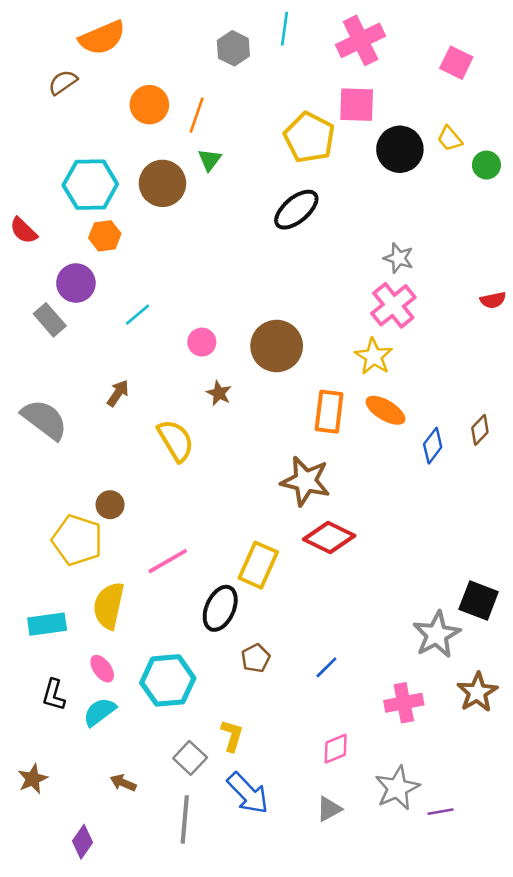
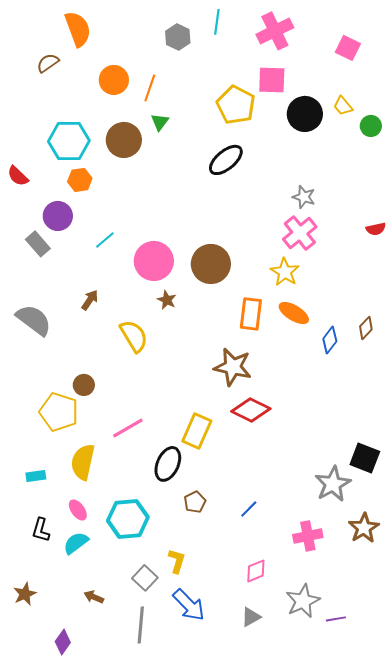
orange semicircle: (102, 38) -> (78, 29), turned -87
pink circle: (202, 342) -> (154, 261), size x1.8
cyan rectangle: (47, 624) -> (36, 476), size x0.7

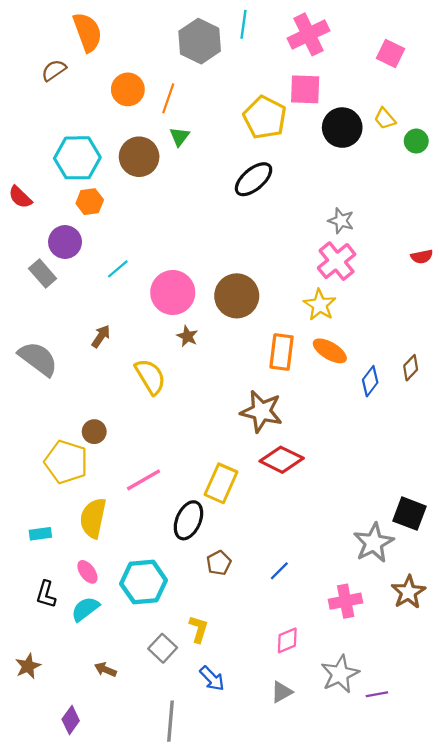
gray hexagon: (178, 37) -> (200, 41), size x1.5
blue arrow: (189, 605) -> (212, 679), size x0.7
gray line: (141, 625) -> (170, 721), moved

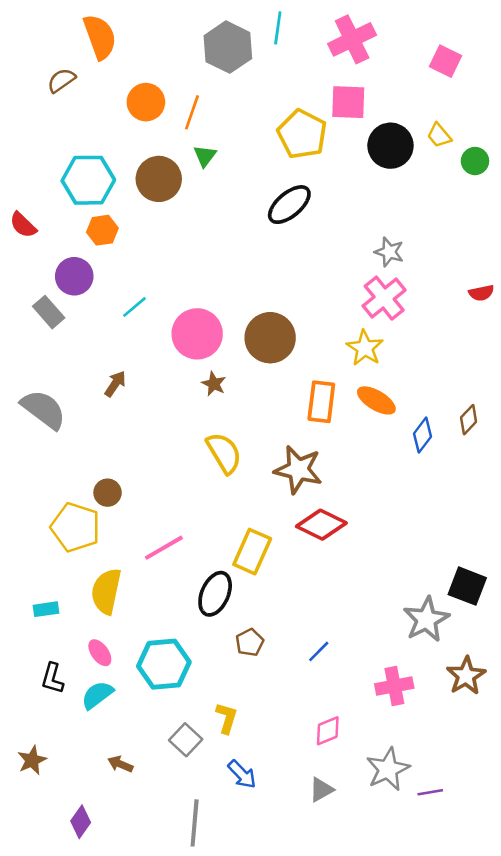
yellow semicircle: (150, 377) -> (224, 453), moved

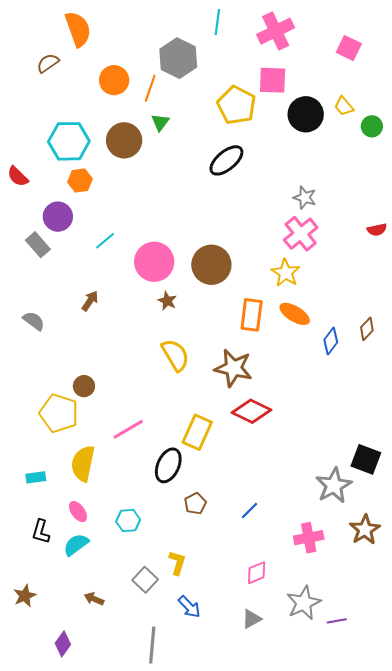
gray hexagon: (228, 47) -> (178, 58), moved
gray semicircle: (43, 409) -> (34, 321), size x0.6
cyan hexagon: (164, 664) -> (128, 521), size x0.6

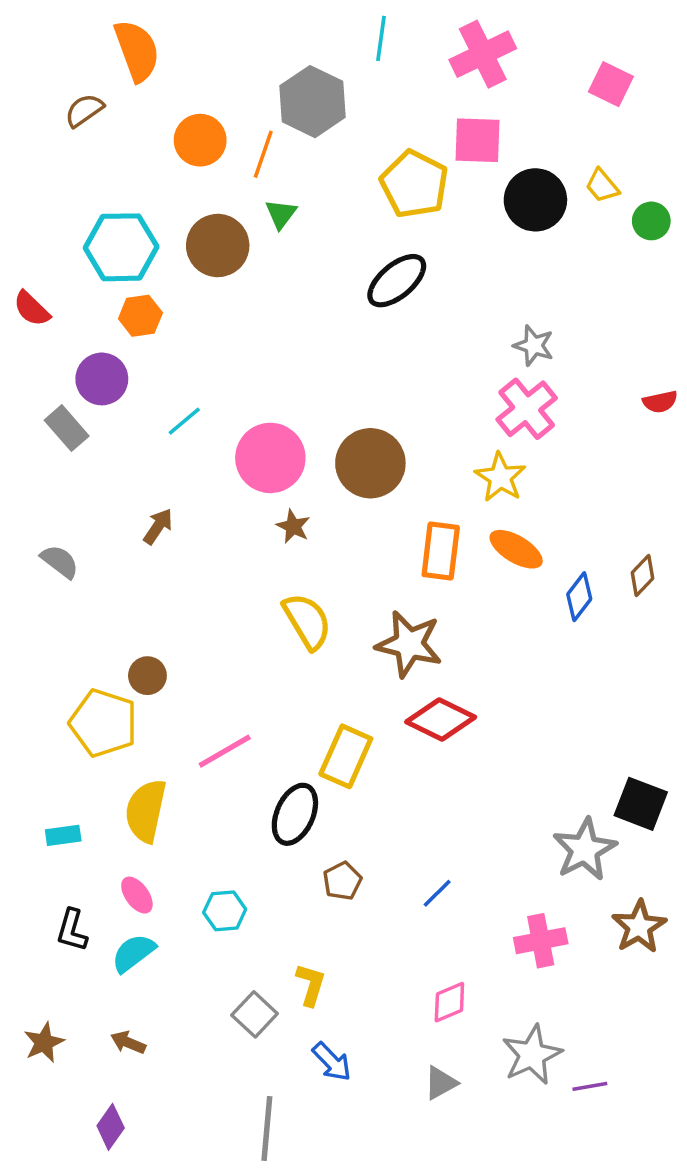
brown arrow: (94, 599) -> (128, 1043), moved

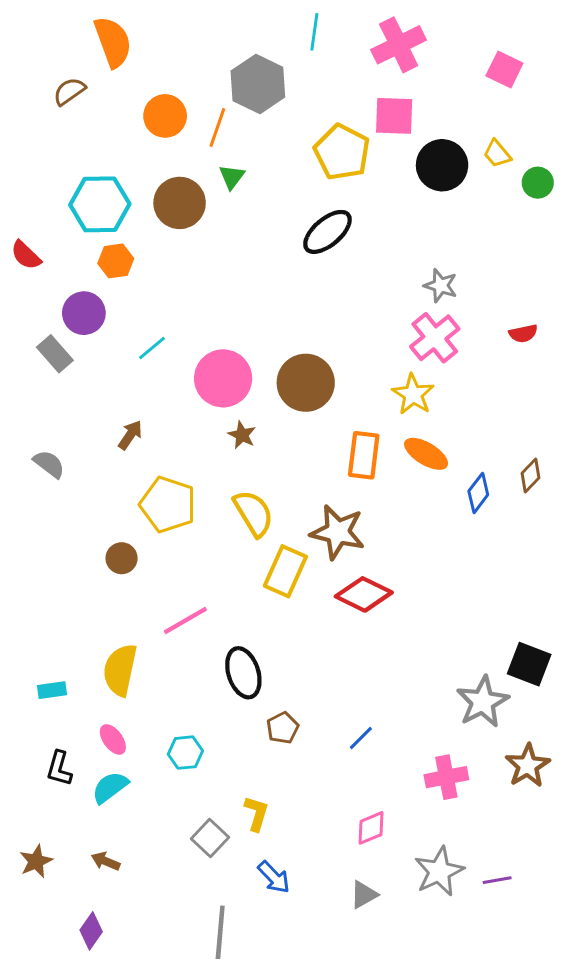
red semicircle: (660, 402) -> (523, 333), moved
yellow pentagon: (104, 723) -> (168, 505), moved
yellow rectangle: (346, 756) -> (285, 571), moved
black ellipse: (295, 814) -> (243, 673), turned -42
purple line: (590, 1086) -> (497, 880), moved

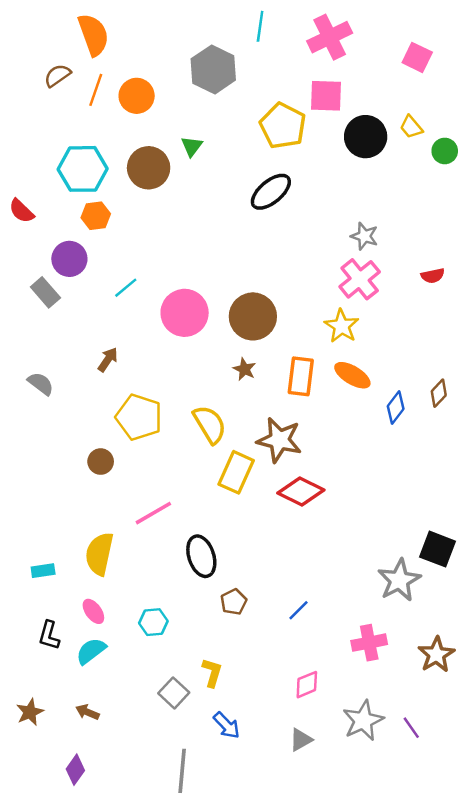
orange line: (217, 128) -> (96, 90), moved
brown star: (242, 435) -> (244, 369), moved
brown star: (528, 766) -> (436, 655), moved
purple line: (497, 880) -> (411, 728), turned 65

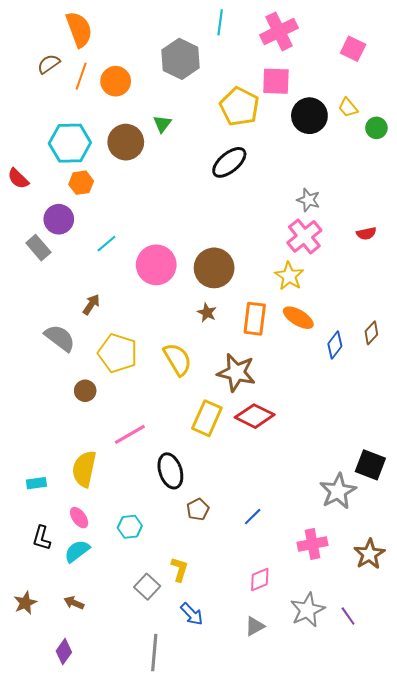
gray semicircle: (41, 384) -> (60, 338), moved, size x1.4
yellow rectangle: (236, 472) -> (207, 418), moved

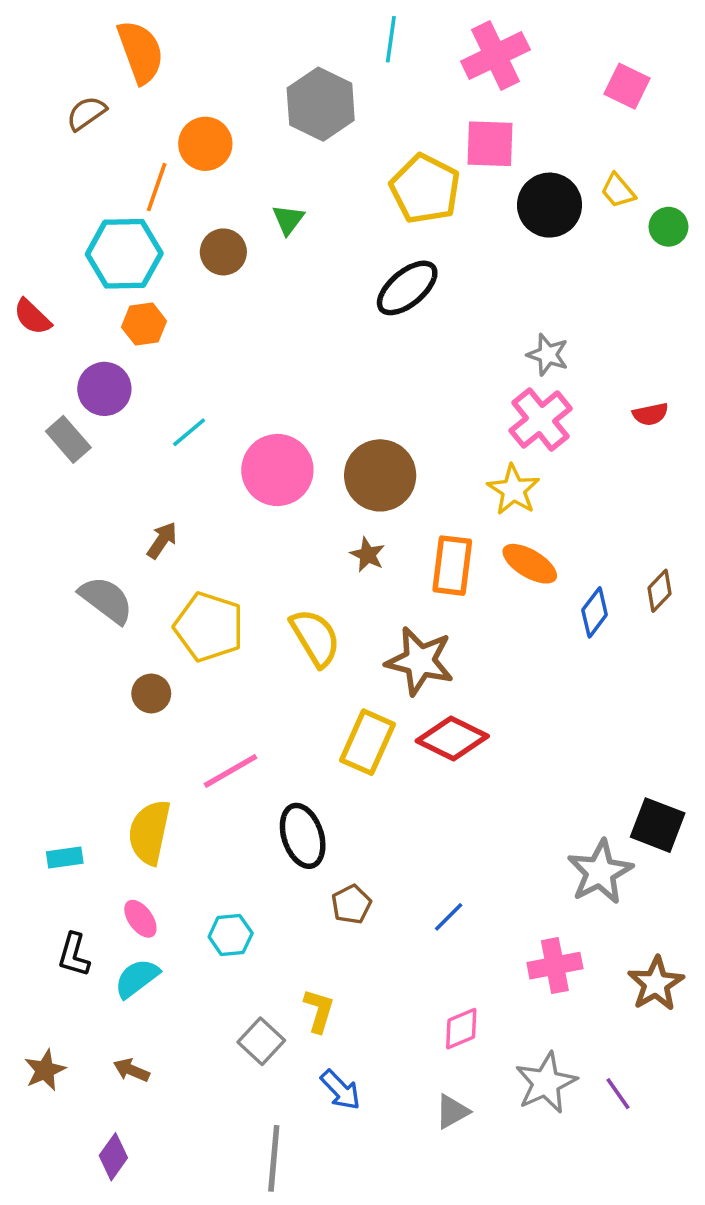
orange line: (81, 76) -> (157, 187), moved
brown circle: (126, 142) -> (223, 252), size x0.7

